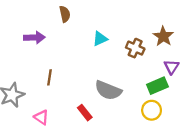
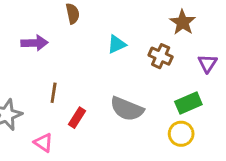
brown star: (163, 36) -> (183, 22), moved
purple triangle: (172, 67) -> (207, 63), moved
red rectangle: (85, 113) -> (77, 118), moved, turned 70

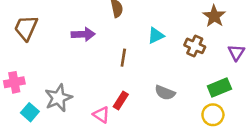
brown line: (54, 93) -> (123, 58), moved
gray semicircle: (127, 109) -> (165, 93), size x0.7
pink triangle: (43, 143) -> (101, 115), moved

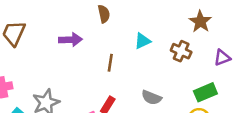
purple triangle: (236, 52) -> (222, 58), turned 36

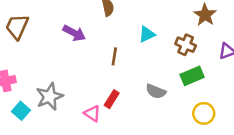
purple arrow: (70, 40) -> (74, 33), turned 30
green rectangle: (205, 92) -> (192, 76), moved

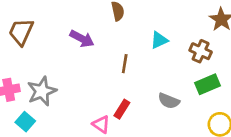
gray star: (50, 97) -> (42, 91), moved

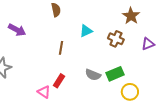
purple arrow: (82, 39) -> (17, 30), moved
green rectangle: (207, 84) -> (115, 74), moved

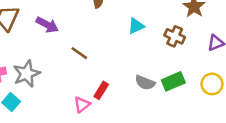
brown line: (61, 48) -> (79, 53), moved, turned -64
pink triangle: (44, 92) -> (82, 105), turned 48
yellow circle: (130, 92) -> (212, 84), moved

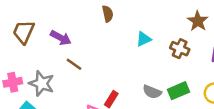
brown line: (79, 53) -> (74, 64), moved
gray star: (27, 74) -> (42, 83), turned -30

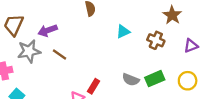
purple arrow: (61, 38) -> (48, 30), turned 132
gray star: (42, 83) -> (29, 51), moved, turned -30

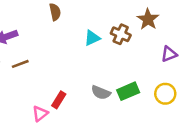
brown cross: (156, 40) -> (121, 34), moved
brown line: (60, 54) -> (20, 64), turned -56

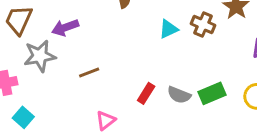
brown line: (20, 64) -> (89, 72), moved
red rectangle: (59, 100) -> (146, 93), moved

